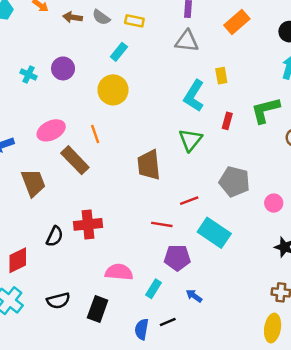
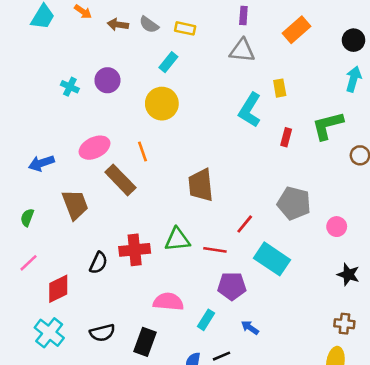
green triangle: (190, 140) -> (177, 240), moved, turned 45
red line: (189, 201) -> (245, 224), turned -30

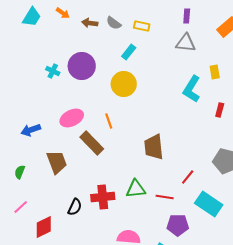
purple circle: (107, 80) -> (82, 66), size x1.4

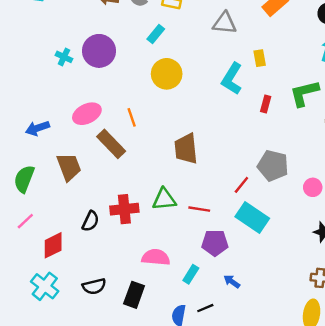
yellow circle: (124, 84) -> (167, 74), moved
green semicircle: (20, 172) -> (24, 179), size x1.6
red line: (188, 177) -> (241, 185), moved

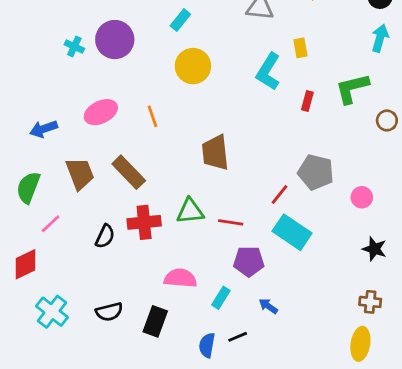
brown rectangle: (111, 144) -> (129, 172), moved
pink line: (25, 221) -> (51, 224), moved
red diamond: (53, 245) -> (25, 264), moved

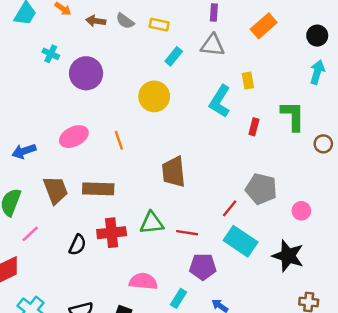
cyan rectangle: (180, 20) -> (174, 56), moved
cyan cross: (74, 47) -> (51, 54), moved
green L-shape: (352, 88) -> (293, 116), turned 104
brown rectangle: (129, 172) -> (98, 189), turned -44
black star: (374, 249) -> (288, 256), moved, size x1.5

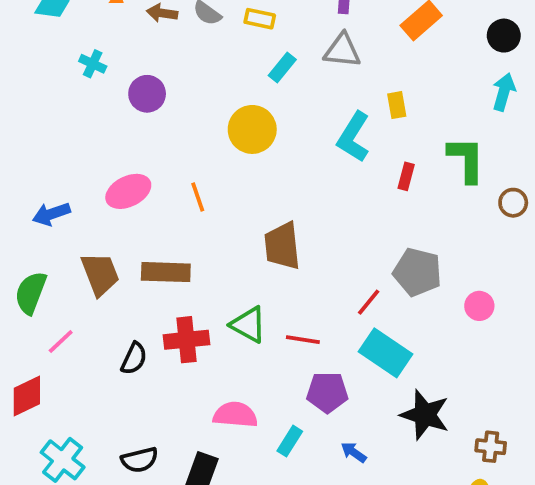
purple circle: (86, 73) -> (147, 94), size x0.7
green triangle: (152, 223) -> (248, 325), turned 35
black star: (288, 256) -> (425, 415), moved

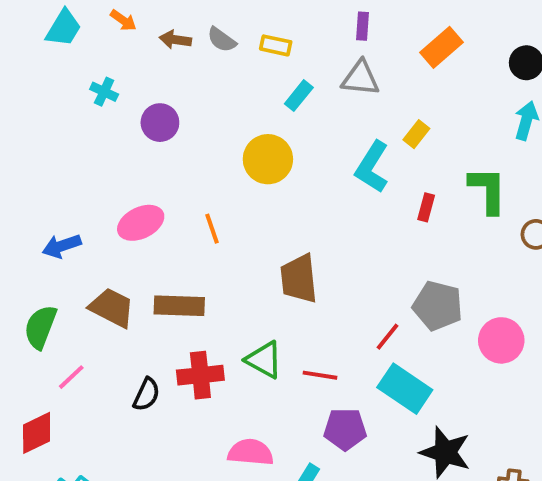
yellow rectangle: (397, 105) -> (416, 134), turned 48
brown trapezoid: (100, 274) -> (112, 308), turned -42
pink circle: (479, 306) -> (501, 340), size x1.5

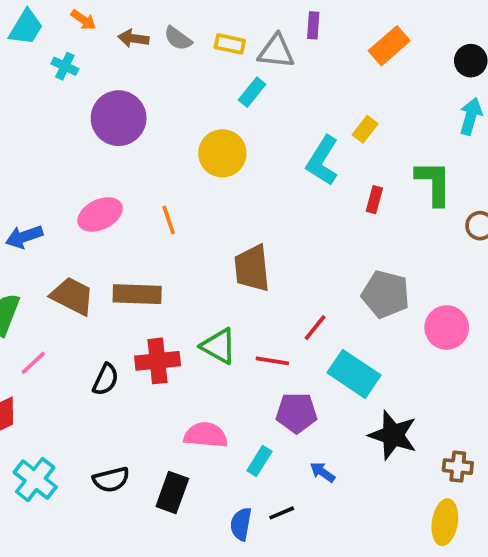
gray triangle: (360, 78) -> (276, 51), moved
cyan cross: (104, 92) -> (65, 66), moved
purple circle: (160, 123) -> (119, 118), size x1.5
red line: (387, 337) -> (315, 328), moved

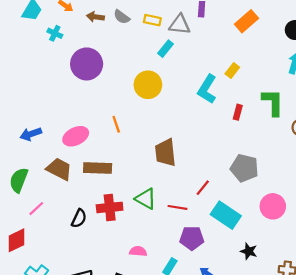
pink ellipse: (100, 214) -> (76, 136), moved
pink circle: (447, 328) -> (273, 206), moved
pink semicircle: (206, 435) -> (138, 251), size x0.7
black star: (393, 435) -> (249, 251), size x0.6

